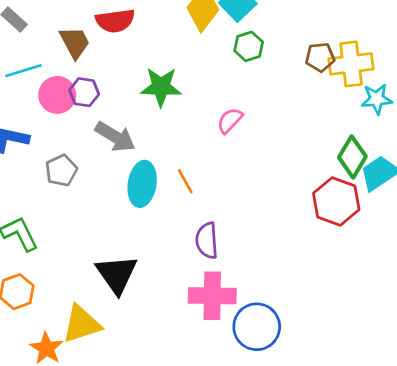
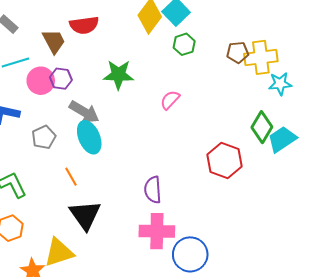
orange line: (185, 181) -> (71, 177), moved
cyan ellipse: (142, 184) -> (89, 137), moved, turned -32
red hexagon: (336, 201) -> (225, 160), moved

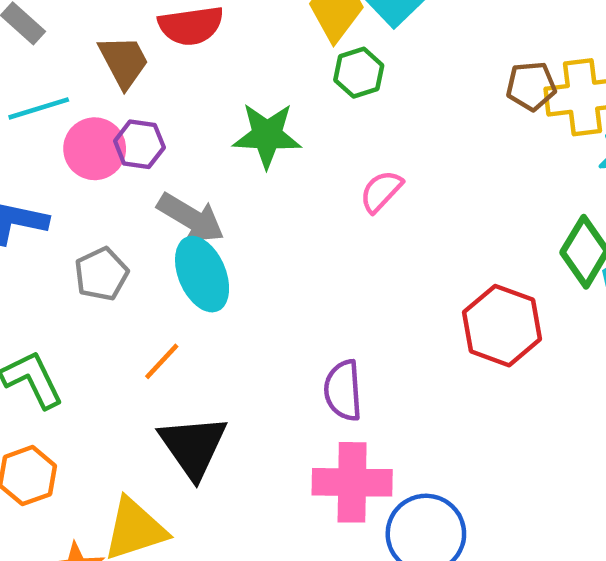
green hexagon: (184, 44) -> (359, 73), moved
orange line: (71, 177) -> (162, 361), turned 72

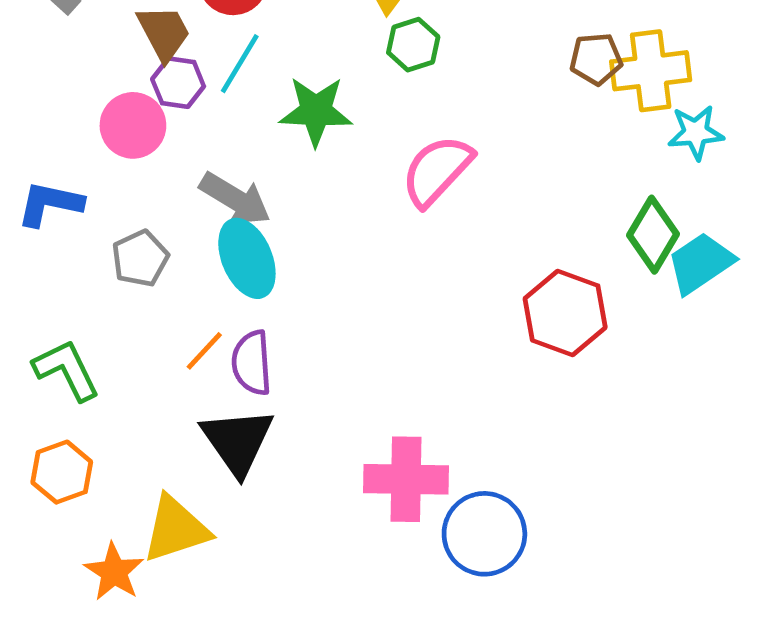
cyan line: (39, 108) -> (240, 64), moved, turned -42
purple hexagon: (139, 144) -> (178, 83), moved
pink semicircle: (381, 191) -> (437, 171), size x1.6
purple semicircle: (343, 390) -> (252, 363), moved

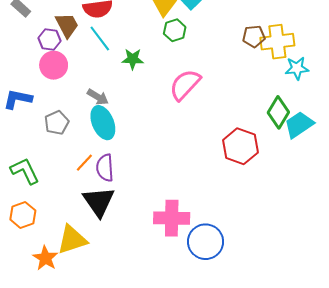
cyan line: (240, 64) -> (100, 38), turned -68
purple hexagon: (178, 83) -> (50, 40), moved
green star: (316, 111) -> (133, 59), size x0.7
gray arrow: (235, 199) -> (98, 97), size x0.7

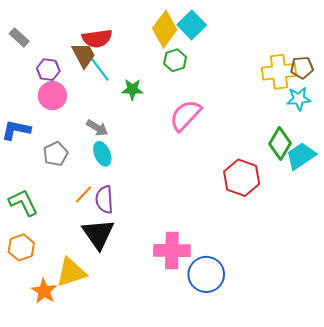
brown trapezoid: (67, 25) -> (84, 55), moved
brown pentagon: (254, 36) -> (302, 68), moved
cyan ellipse: (103, 123) -> (102, 154), size x0.7

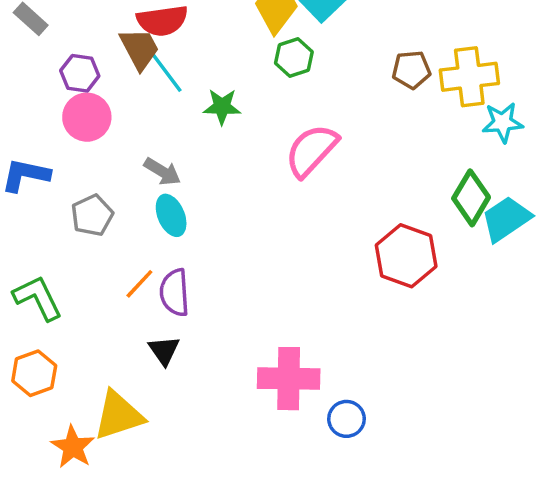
brown pentagon: (302, 68) -> (411, 70), moved
black triangle: (98, 234) -> (164, 350), size x0.6
blue circle: (206, 274) -> (347, 419), size x0.6

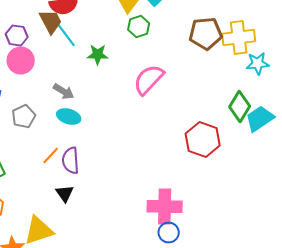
brown pentagon: (411, 70) -> (206, 34), size x1.5
cyan ellipse: (171, 215) -> (69, 116), turned -50
pink cross: (289, 379) -> (165, 206), moved

